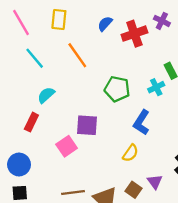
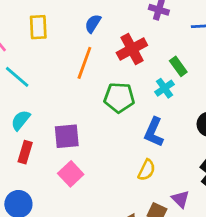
red cross: (134, 34) -> (132, 49), moved
orange line: (77, 55) -> (84, 63), moved, turned 64
cyan semicircle: (46, 95) -> (21, 120), moved
purple square: (87, 125) -> (67, 136), moved

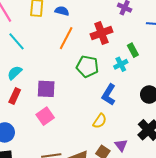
blue semicircle: (93, 23) -> (62, 11), moved, turned 64

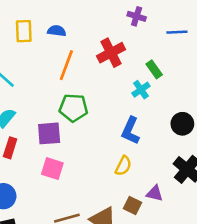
green pentagon: (87, 66) -> (73, 108), moved
pink square: (45, 116) -> (52, 169), turned -30
purple triangle: (121, 145) -> (155, 193), turned -32

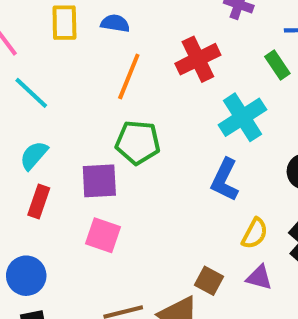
green rectangle: (154, 69) -> (277, 65), moved
cyan cross: (141, 90) -> (242, 117), size x1.6
yellow semicircle: (123, 166) -> (255, 233), moved
brown square: (132, 206) -> (209, 281), moved

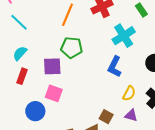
blue circle: (26, 276) -> (35, 111), moved

